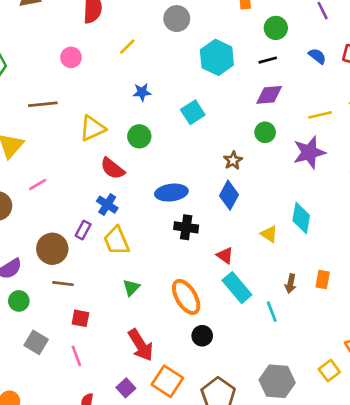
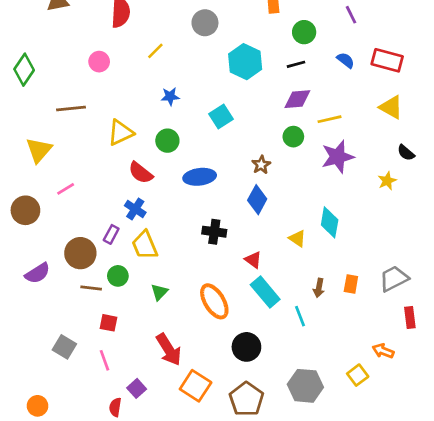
yellow line: (320, 115) -> (330, 119), moved
blue ellipse: (171, 193) -> (200, 177), moved
green circle: (19, 301) -> (118, 276), moved
black circle: (202, 336) -> (246, 347), moved, size x1.4
purple square: (126, 388) -> (137, 388), moved

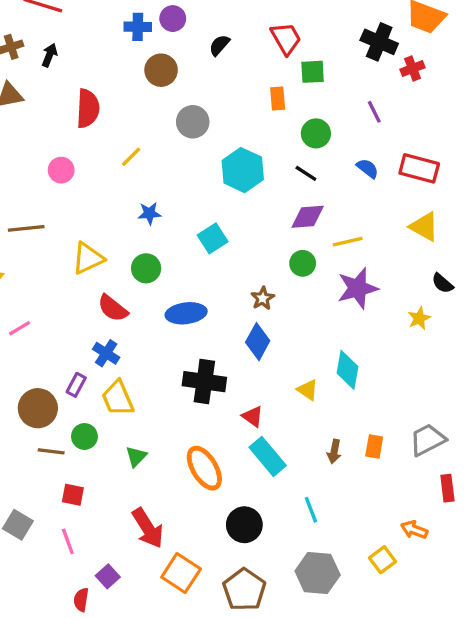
black line: (296, 64) -> (306, 173), turned 48
black cross: (214, 232) -> (204, 382), size x1.4
cyan line: (300, 316) -> (311, 510), moved

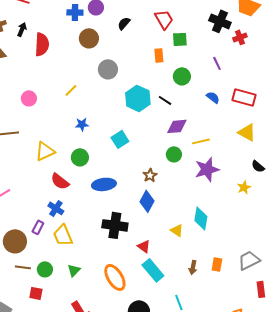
red semicircle: (88, 108) -> (42, 44), moved
black line: (306, 173) -> (165, 100), moved
green circle: (84, 436) -> (45, 269), moved

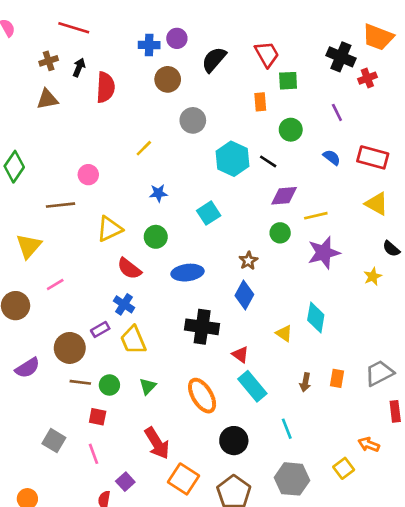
black semicircle: (124, 23) -> (214, 60), size x1.5
pink circle: (29, 98) -> (88, 175), moved
purple rectangle: (38, 227) -> (100, 329), turned 32

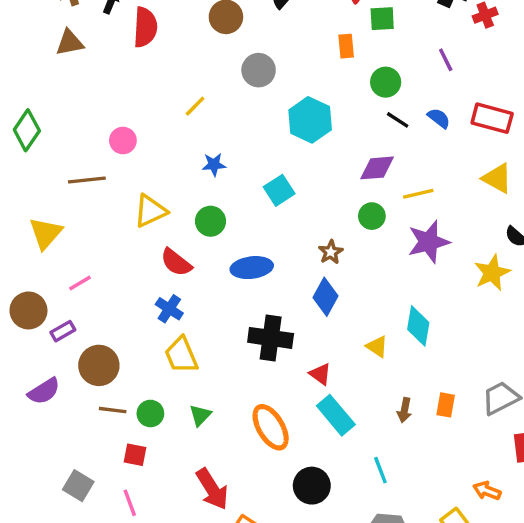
black line: (268, 161) -> (398, 120), moved
yellow star: (373, 277) -> (492, 273), size x1.5
purple rectangle: (100, 329) -> (63, 331), moved

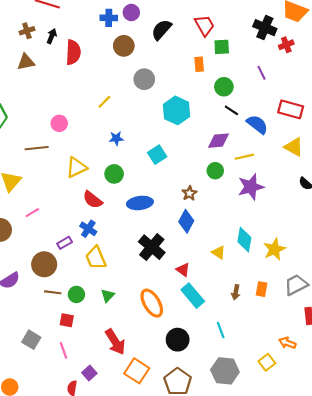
blue semicircle: (439, 118) -> (257, 124), moved, size x1.5
yellow star: (492, 273) -> (274, 249), moved
purple rectangle: (63, 331) -> (65, 243), moved
black cross: (271, 338) -> (152, 247), turned 32

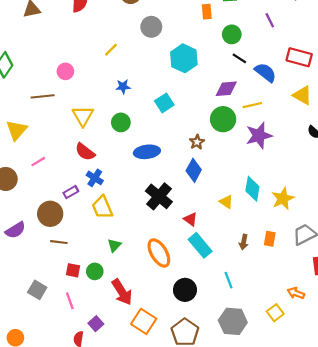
yellow triangle: (76, 167) -> (83, 116), turned -35
green circle: (215, 171) -> (223, 119), size x1.5
red semicircle: (93, 200) -> (85, 152), moved
green circle: (76, 294) -> (95, 271), moved

